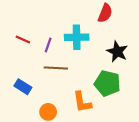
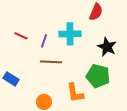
blue rectangle: (23, 87) -> (11, 79), moved

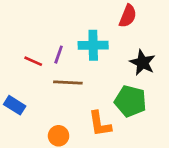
red line: (21, 36) -> (33, 61), moved

